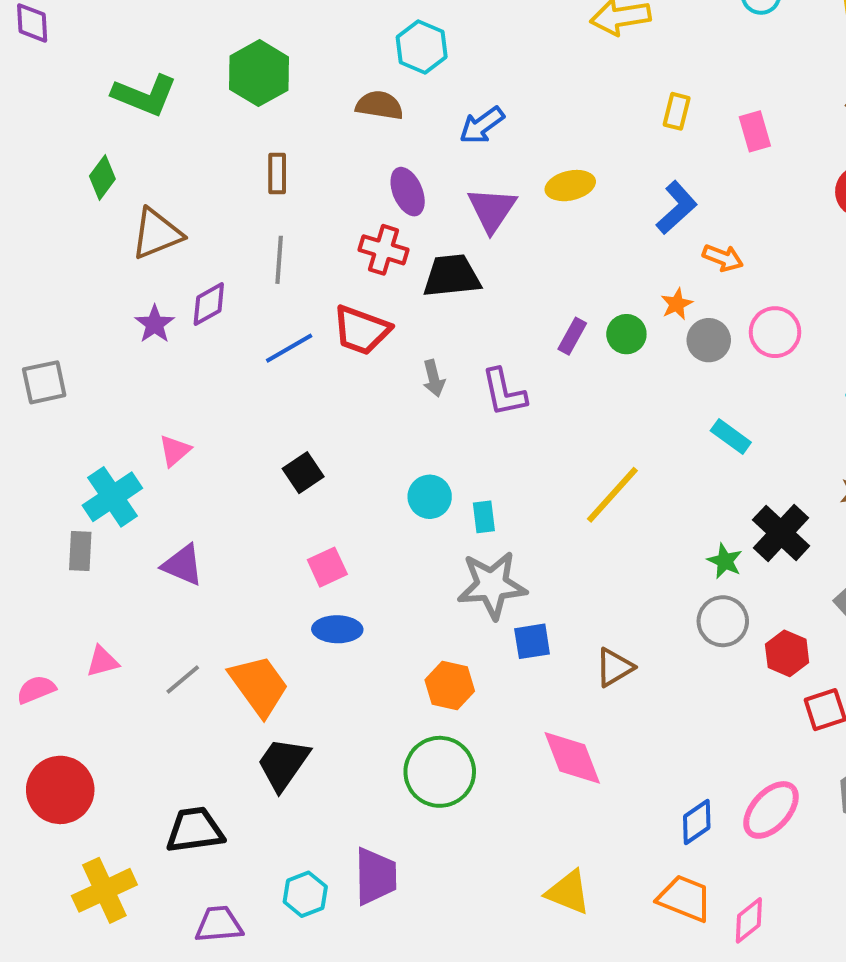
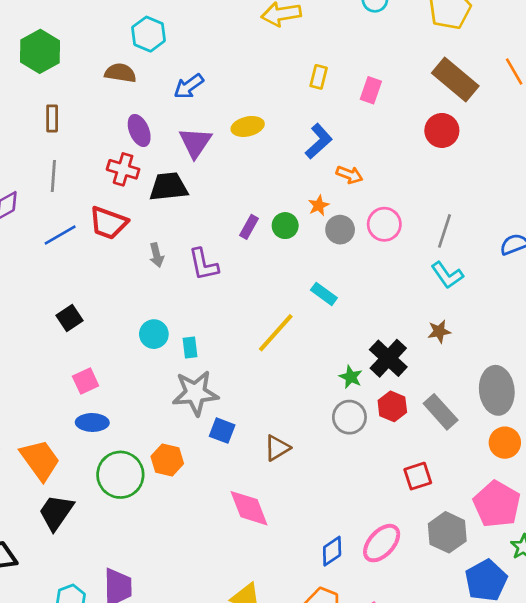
pink rectangle: (755, 131) -> (371, 90), turned 35
cyan rectangle: (731, 437) -> (324, 294), moved
blue square: (532, 641) -> (222, 431), turned 30
red hexagon: (787, 653) -> (392, 406), moved
green circle: (440, 772) -> (120, 475), moved

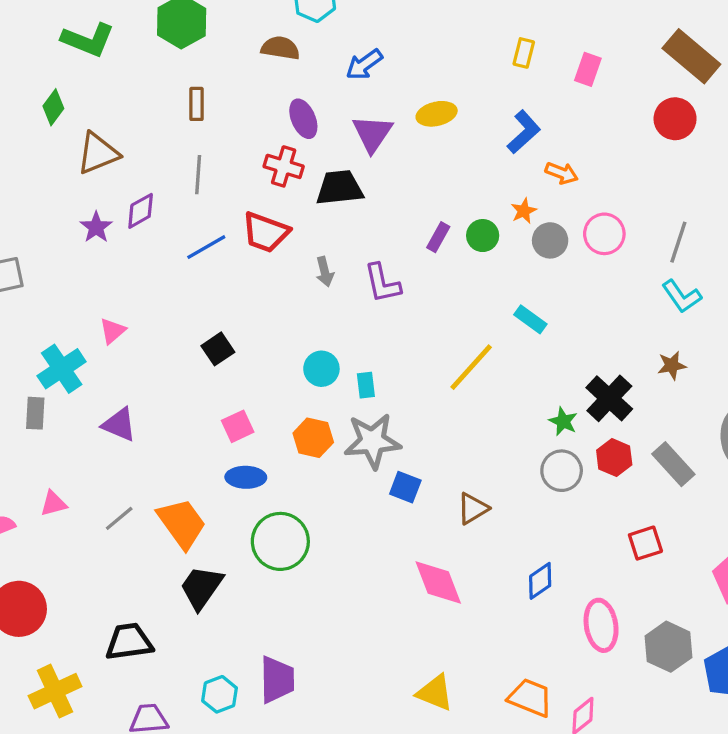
orange hexagon: (167, 460) -> (313, 438), moved
gray hexagon: (447, 532) -> (668, 647), moved
pink ellipse: (382, 543) -> (601, 625), turned -51
blue diamond: (332, 551) -> (540, 581), moved

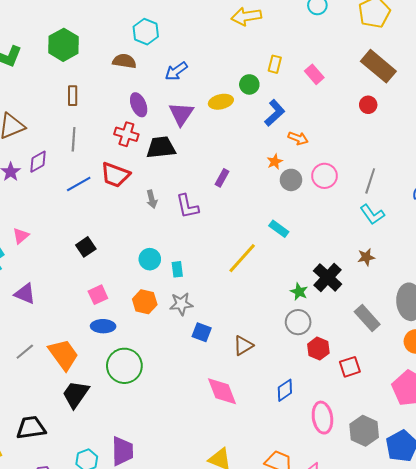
pink rectangle: (588, 69) -> (314, 74), turned -60
red circle: (675, 119) -> (368, 105), size x0.7
green circle: (483, 236) -> (249, 84), moved
gray star: (372, 441) -> (181, 304), size x0.7
red hexagon: (614, 458) -> (318, 349), moved

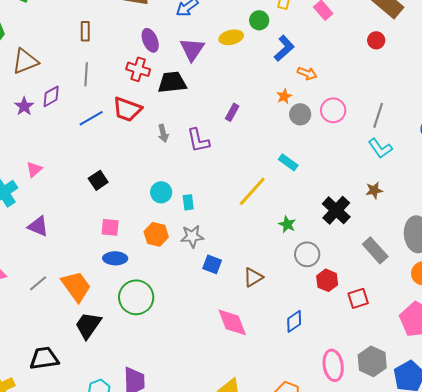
green star: (299, 292) -> (287, 224), moved
pink square: (98, 295) -> (110, 227), turned 30
pink ellipse: (322, 418) -> (333, 365), moved

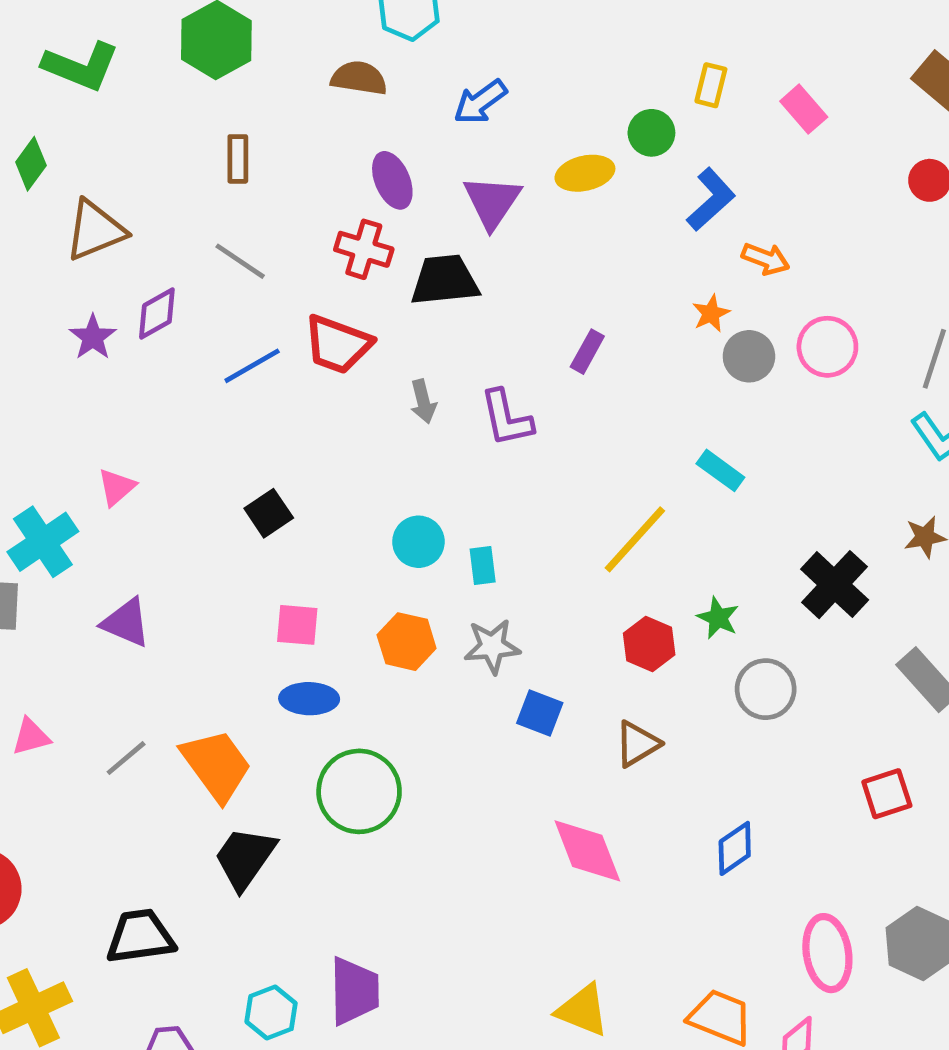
gray line: (86, 74) -> (240, 261), turned -60
red hexagon: (327, 280) -> (649, 644), moved

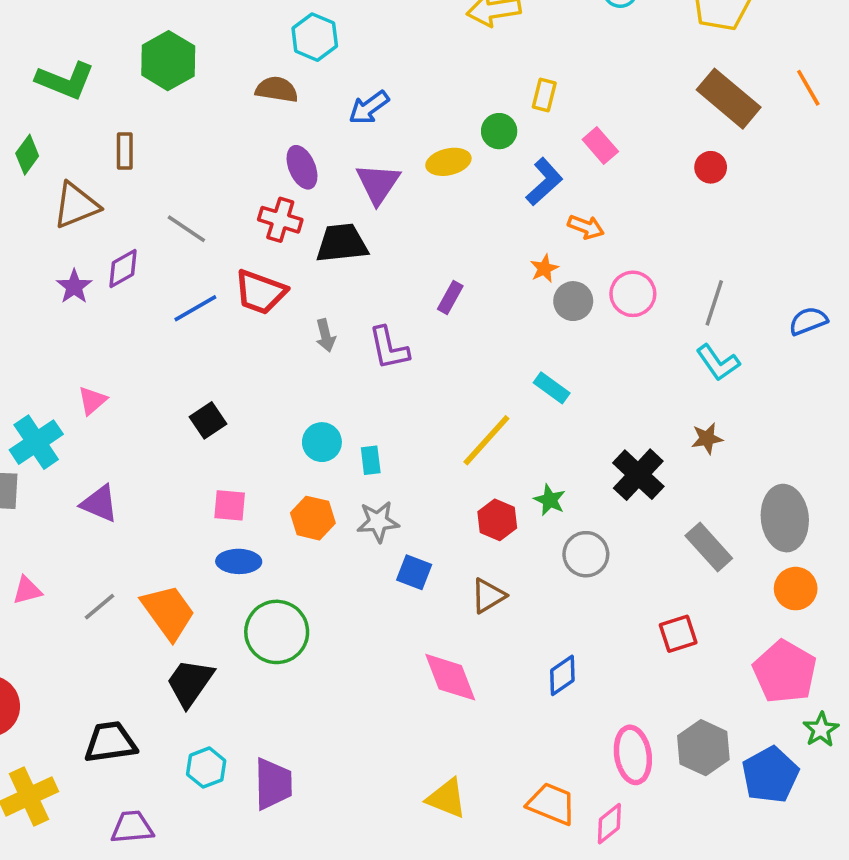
pink rectangle: (804, 109) -> (600, 146), moved
brown rectangle: (238, 159) -> (125, 151), moved
cyan hexagon: (271, 1013) -> (206, 768), moved

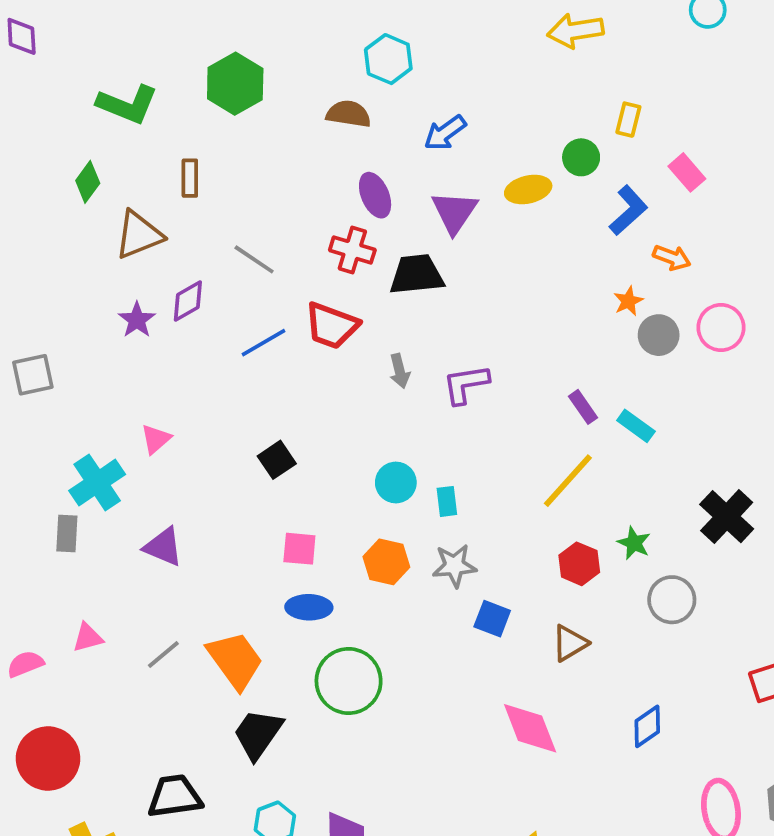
purple rectangle: (450, 297) -> (583, 407), moved, turned -64
purple L-shape: (389, 348) -> (466, 384), turned 93

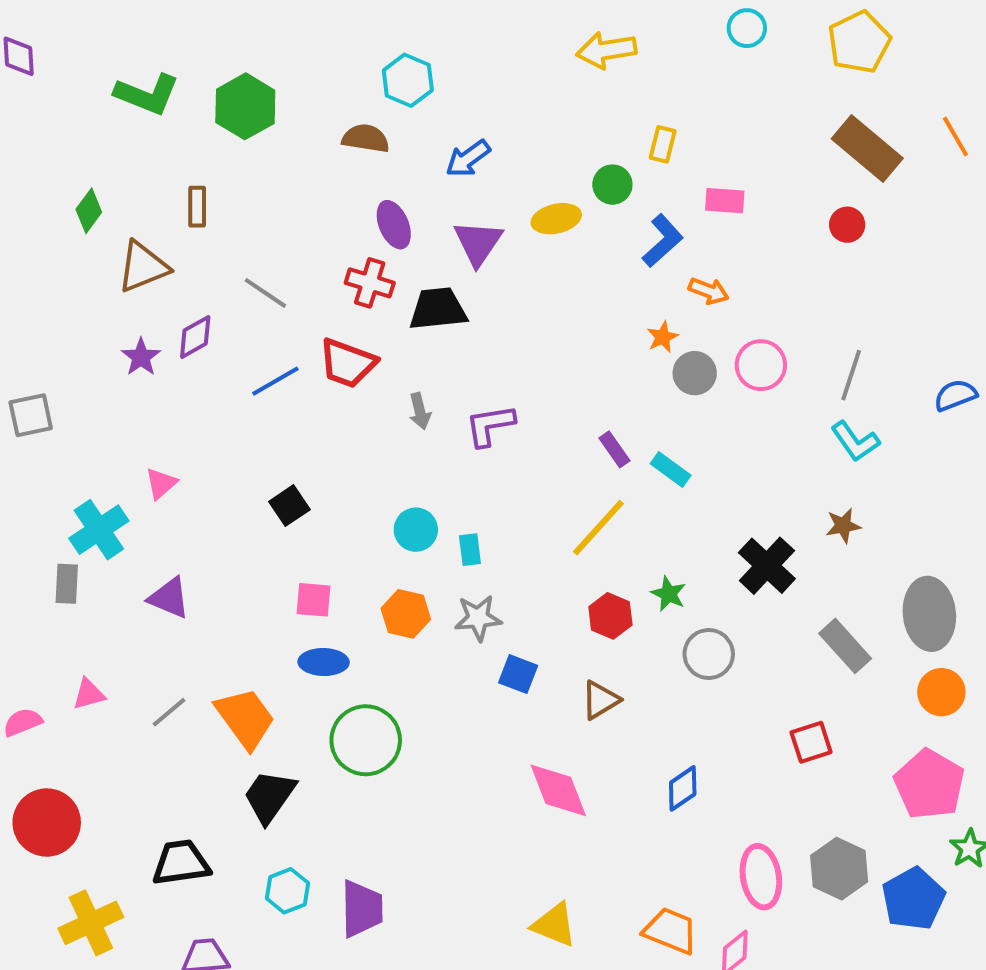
green L-shape: (127, 104) -> (147, 94), moved
pink rectangle: (687, 172) -> (725, 201), turned -45

